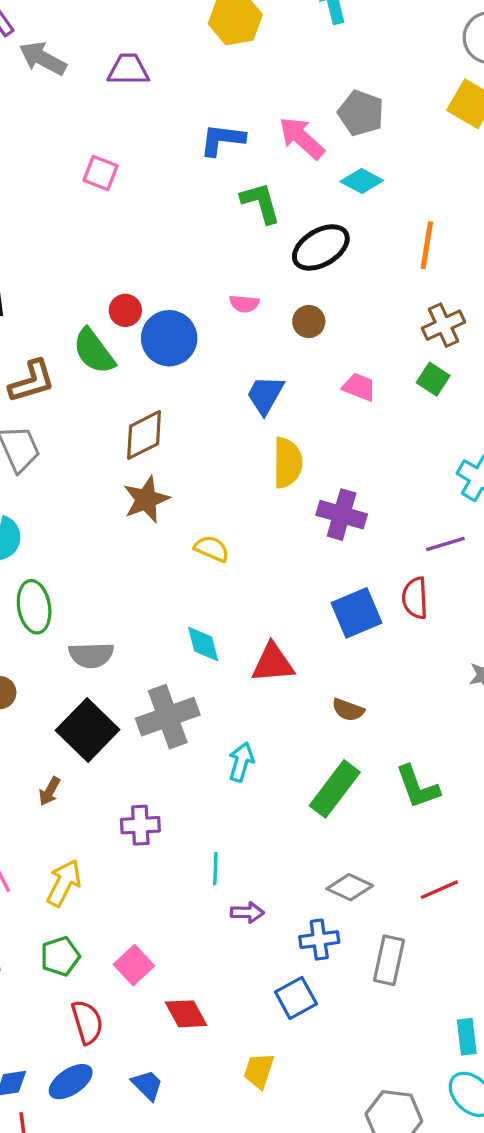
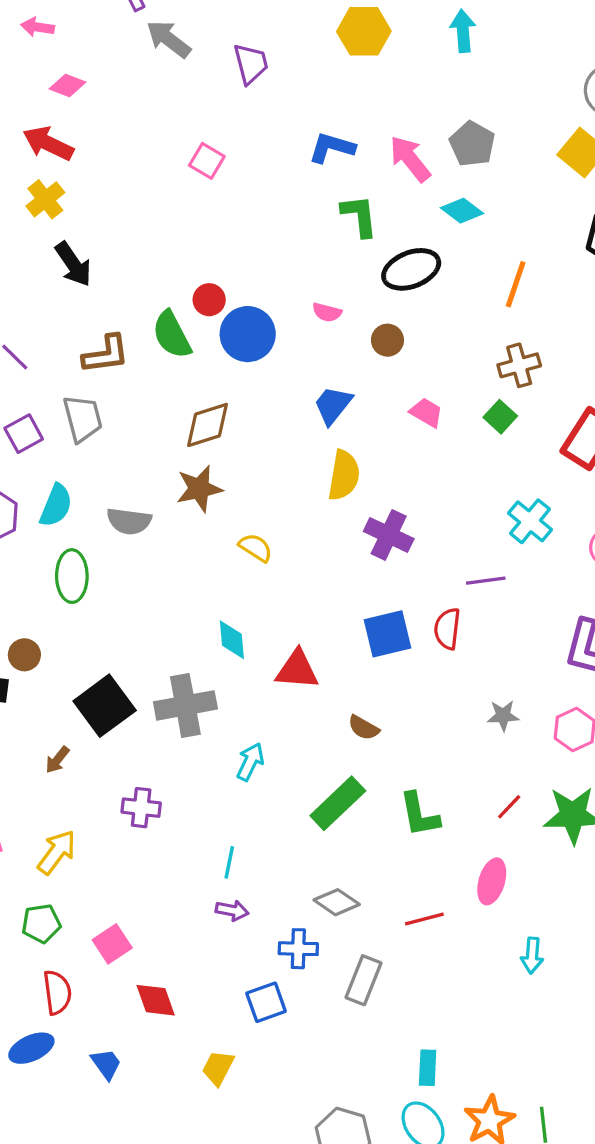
purple trapezoid: (128, 70) -> (251, 64), turned 66
gray semicircle: (91, 655) -> (129, 521), moved
cyan line: (215, 869) -> (229, 862), moved

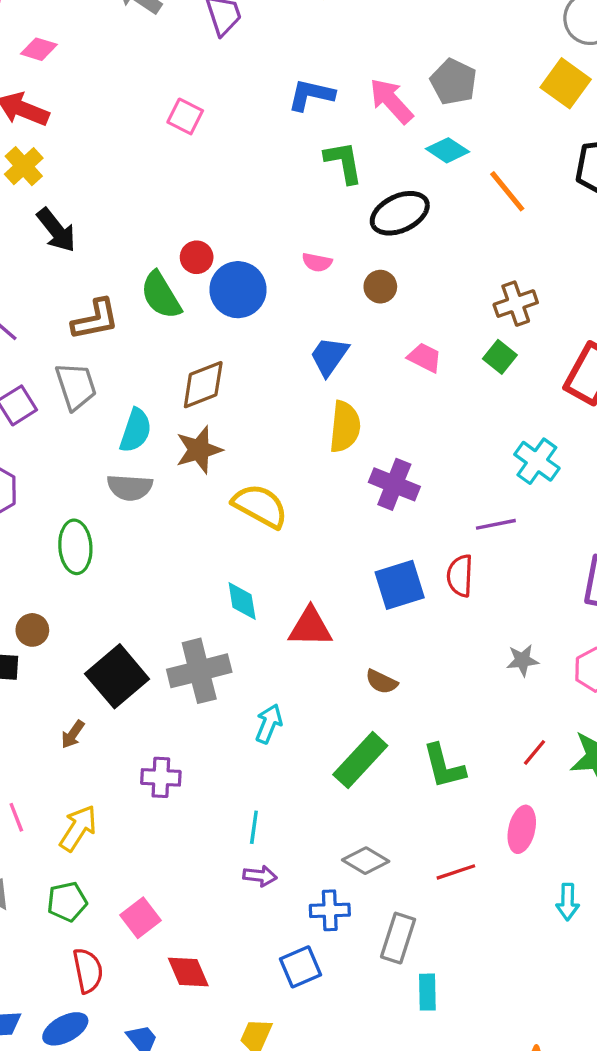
orange line: (516, 284) -> (507, 191), moved, turned -54
cyan semicircle: (56, 505) -> (136, 431), moved
yellow semicircle: (256, 548) -> (260, 506), size x1.6
cyan rectangle: (428, 1068) -> (427, 992), moved

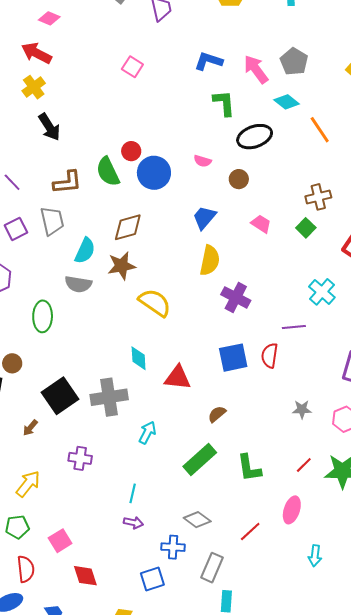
brown semicircle: (382, 682) -> (217, 414), turned 108
red line: (456, 872) -> (250, 531), turned -30

